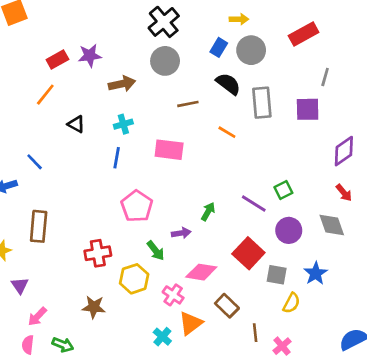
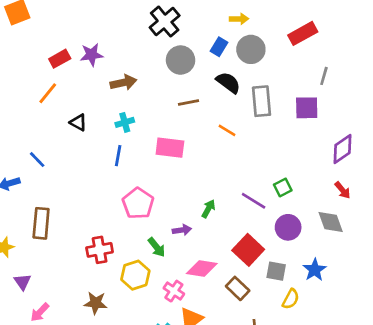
gray circle: (165, 61) -> (181, 60), moved
brown rectangle: (227, 306) -> (238, 288), moved

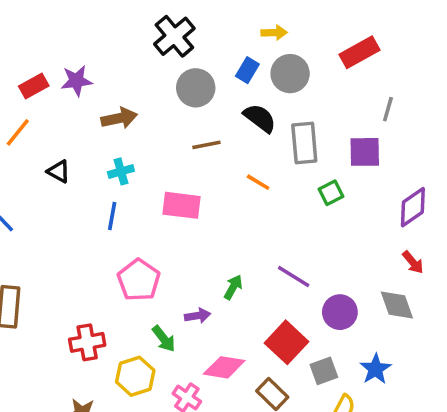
green square: (283, 187) -> (331, 193), moved
gray square: (276, 271) -> (324, 371), turned -30

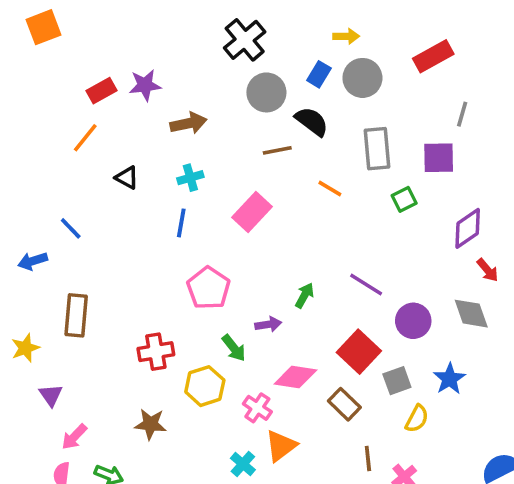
black semicircle: (260, 118) -> (312, 121), moved
pink rectangle: (181, 205) -> (252, 212), turned -54
purple diamond: (413, 207) -> (468, 228), moved

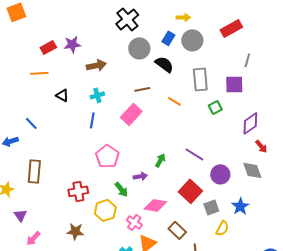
orange line: (85, 138) -> (39, 73), turned 48
brown line: (277, 150) -> (142, 89), moved
brown rectangle: (344, 404) -> (177, 230), moved

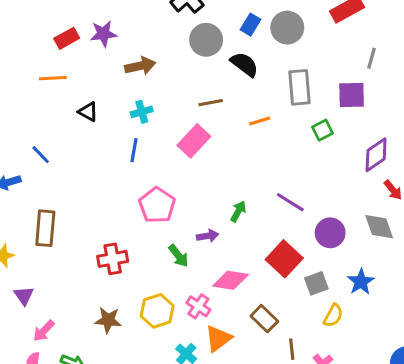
orange line: (174, 101) -> (260, 121), turned -48
yellow hexagon: (105, 210) -> (157, 311), moved

